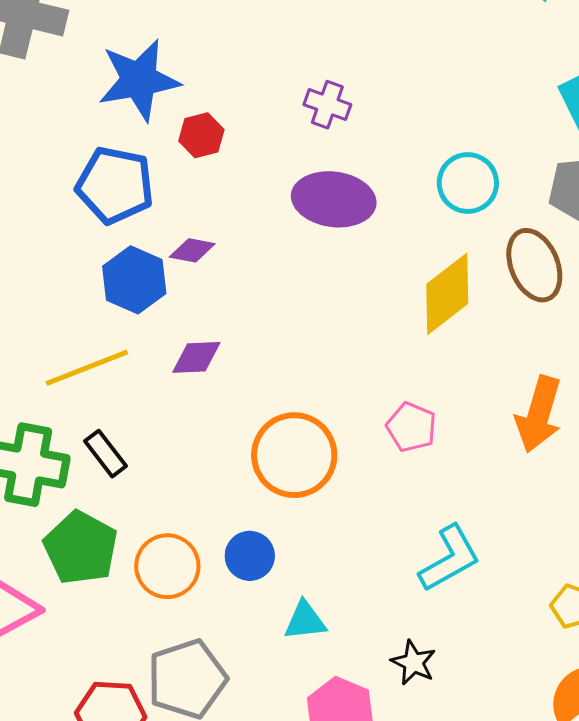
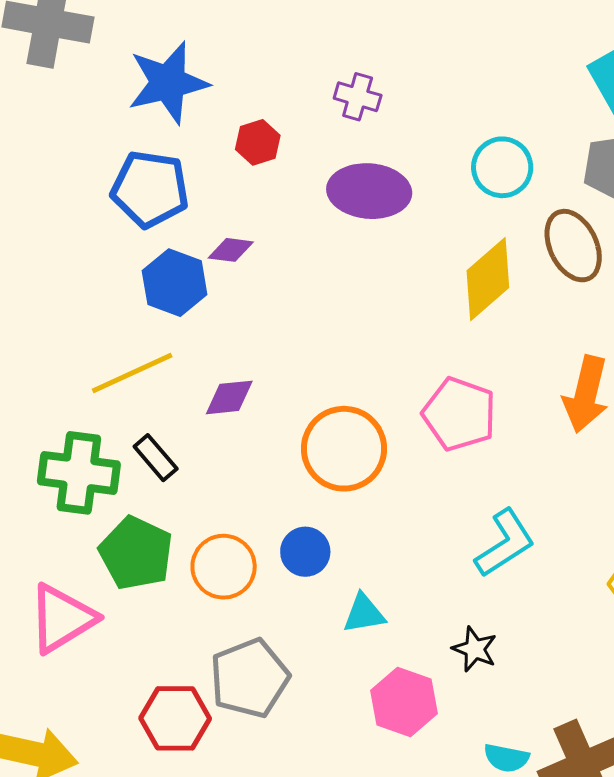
red hexagon: (201, 135) -> (258, 142), moved
purple diamond: (196, 357) -> (229, 397), moved
pink pentagon: (411, 427) -> (459, 414), size x1.5

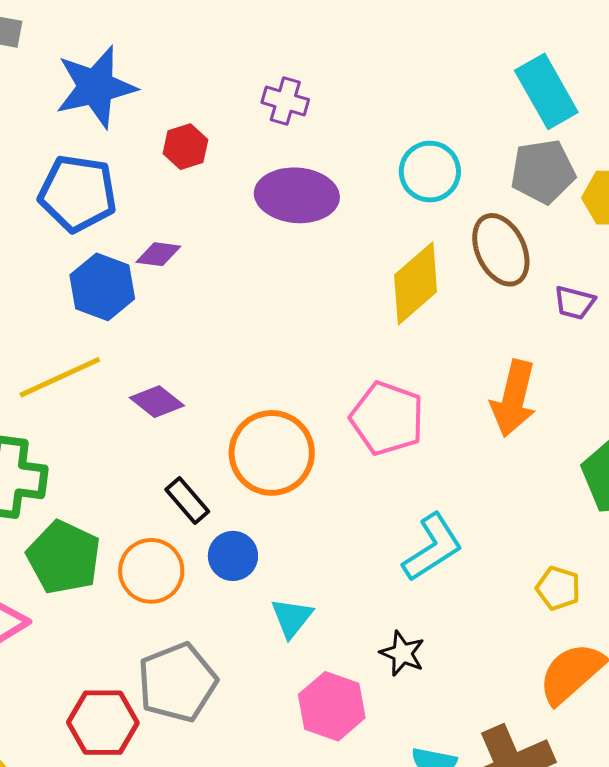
purple diamond: (229, 397) -> (157, 402), turned 44
black rectangle: (156, 458) -> (187, 500), moved
cyan triangle: (364, 613) -> (292, 618), turned -42

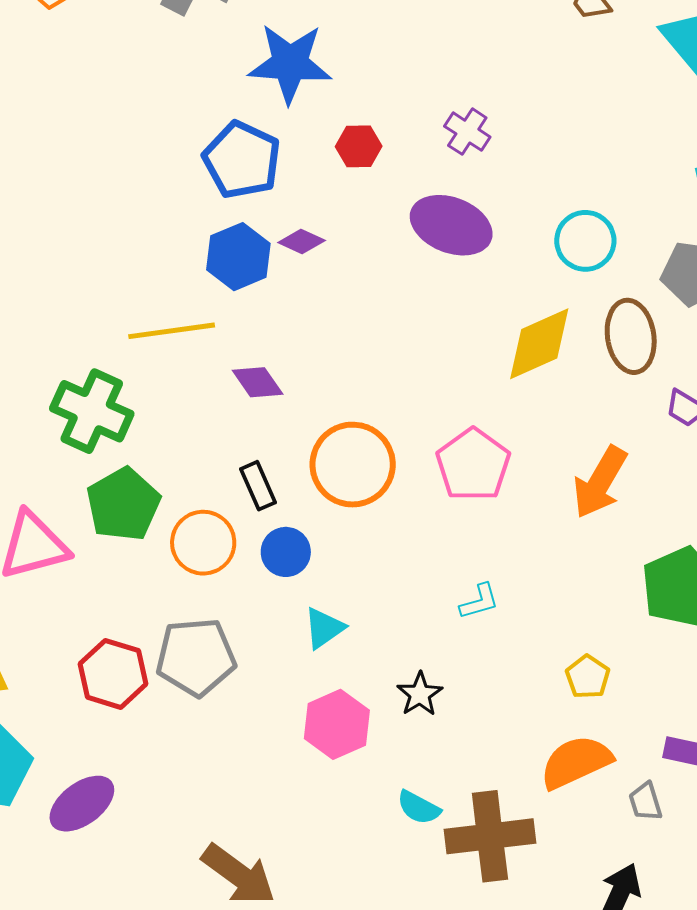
cyan L-shape: (433, 547) -> (479, 602), size x0.6

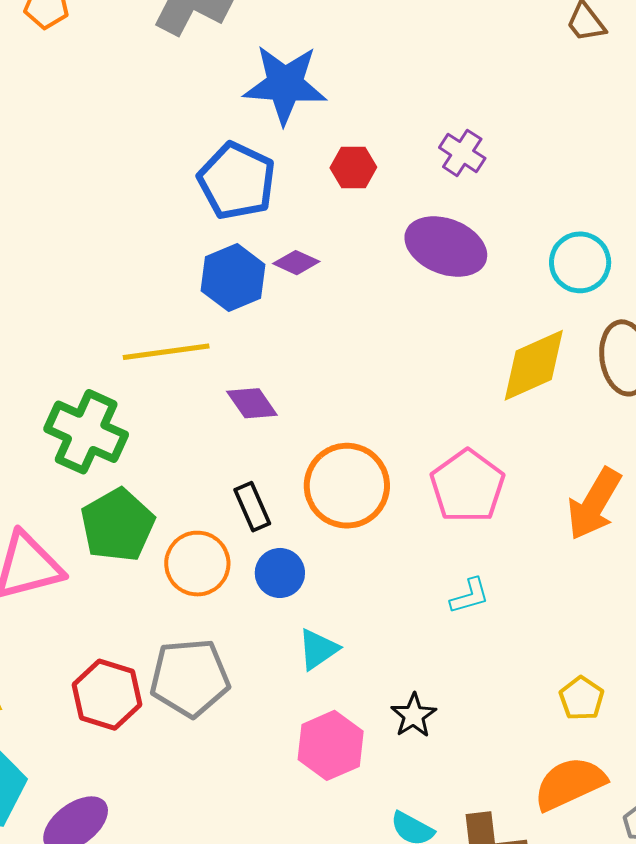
cyan L-shape: (479, 602) -> (470, 596), moved

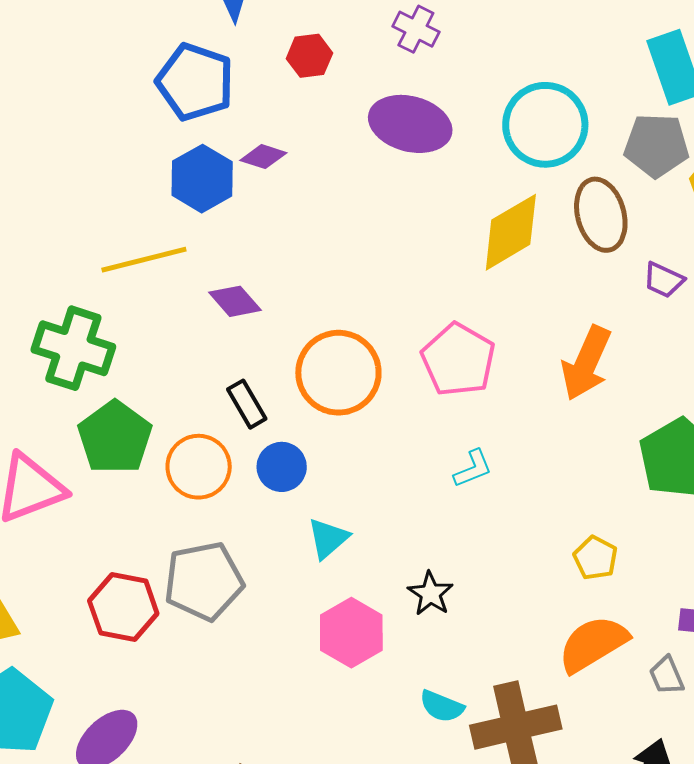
cyan circle: (580, 262) -> (545, 125), size x1.4

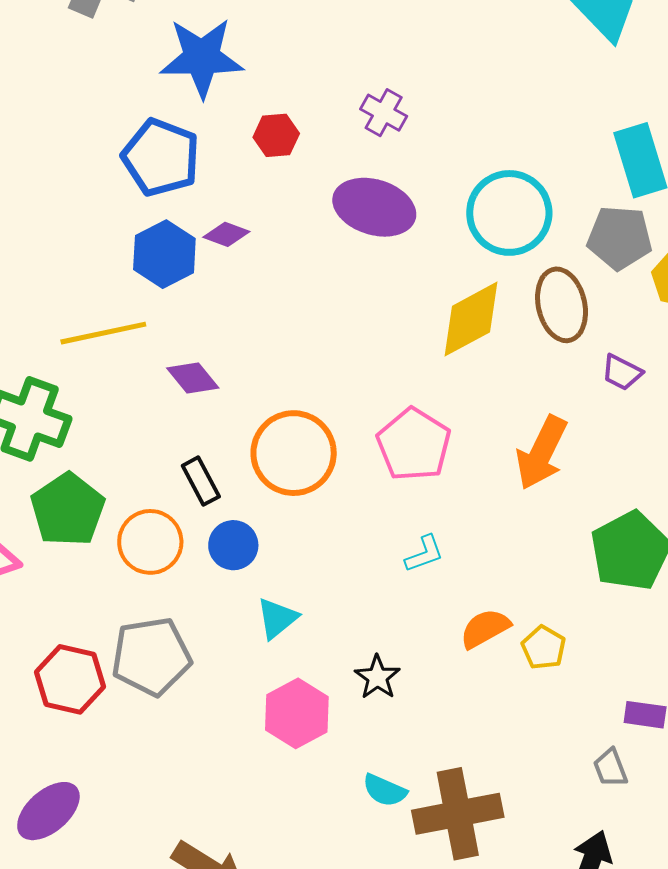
orange semicircle: (593, 644) -> (485, 628), moved, size x0.7

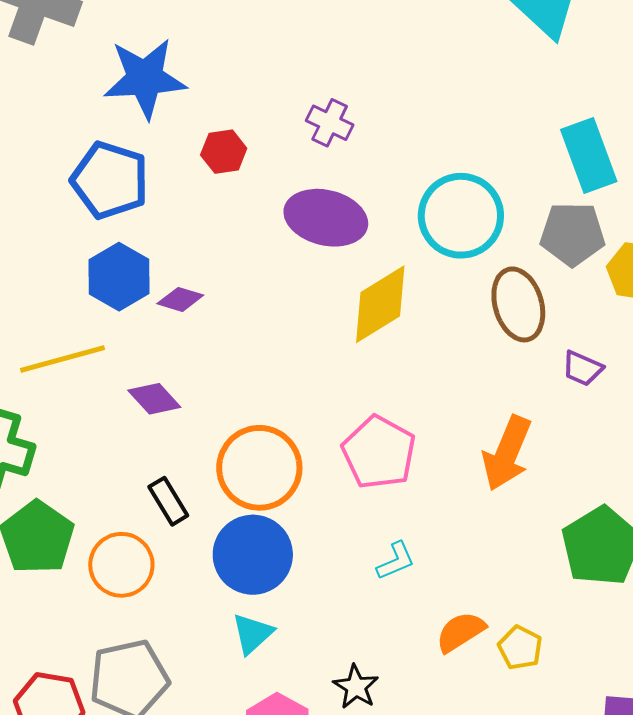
purple diamond: (226, 234) -> (180, 299), moved
yellow diamond: (471, 319) -> (380, 304), moved
blue circle: (233, 545) -> (253, 555), moved, size x1.6

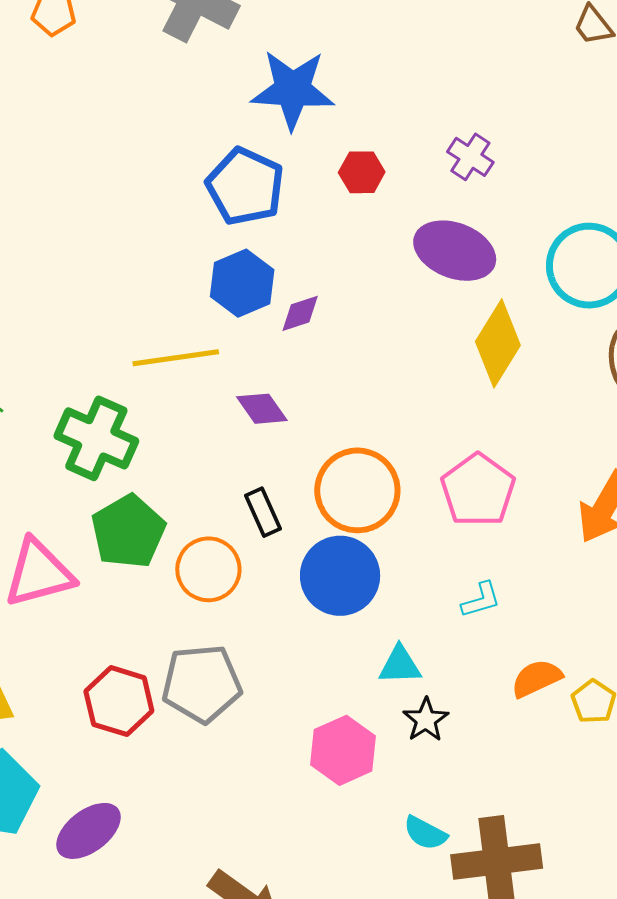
purple diamond: (180, 299) -> (300, 313), turned -42
yellow diamond: (380, 304) -> (498, 343), turned -34
cyan triangle: (252, 634) -> (400, 665), moved, turned 33

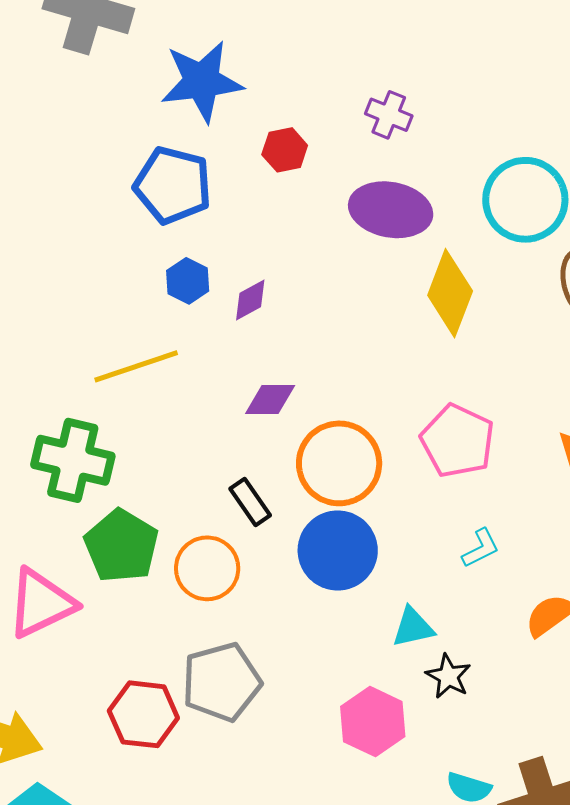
blue hexagon: (242, 283) -> (188, 281), size x0.7
purple diamond: (262, 409) -> (270, 399), moved, turned -44

